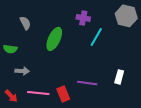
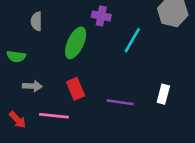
purple cross: (83, 18) -> (101, 16), moved
gray semicircle: (25, 23) -> (36, 21), turned -152
red rectangle: (63, 94) -> (76, 89), moved

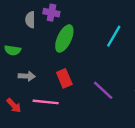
purple cross: (101, 16) -> (51, 13), moved
purple line: (120, 102) -> (103, 90), turned 35

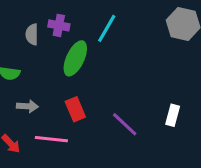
cyan line: (114, 36) -> (107, 28), moved

